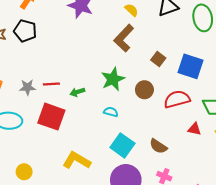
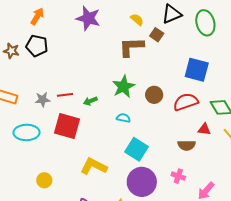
brown L-shape: (124, 38) -> (131, 47), turned 48
brown square: (158, 59) -> (157, 35), moved
brown semicircle: (158, 146) -> (187, 145), moved, turned -30

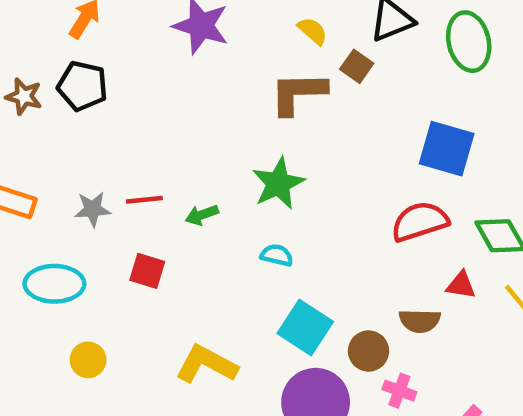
brown circle: (154, 95) -> (369, 351), moved
red square: (67, 126) -> (147, 271), size x0.6
yellow circle: (44, 180) -> (88, 360), moved

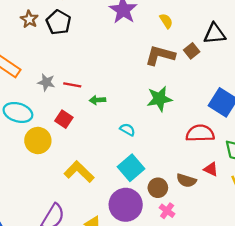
yellow semicircle: (313, 31) -> (166, 21), moved
green star: (278, 183) -> (159, 99), moved
yellow circle: (88, 360) -> (38, 141), moved, size x1.5

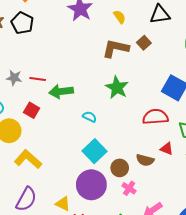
black triangle: (215, 34) -> (160, 14), moved
green star: (159, 99) -> (117, 88), turned -30
green arrow: (97, 100) -> (61, 91), size x1.6
yellow L-shape: (79, 172) -> (28, 159), moved

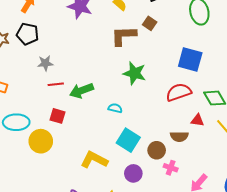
gray star: (14, 78) -> (45, 63), moved
yellow L-shape: (28, 159) -> (94, 160), moved
purple circle: (91, 185) -> (133, 173), size x0.6

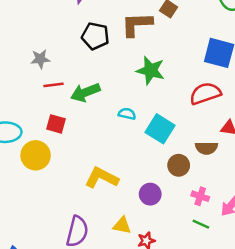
black pentagon: (27, 34) -> (95, 36), moved
cyan square: (128, 140) -> (160, 129), moved
pink cross: (171, 168) -> (200, 196), moved

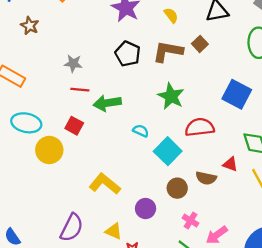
red semicircle: (205, 93) -> (200, 127), moved

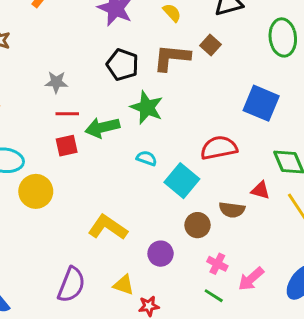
green star: (171, 96) -> (147, 107), moved
red square: (74, 126) -> (67, 146), moved, turned -36

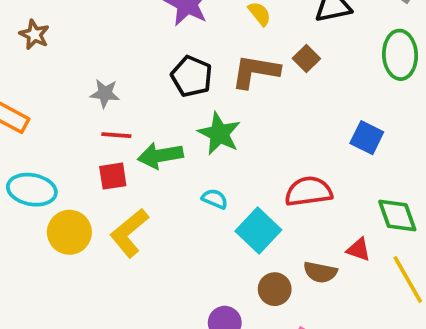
blue square: (261, 103) -> (367, 138), size x0.7
yellow L-shape: (108, 227) -> (129, 233), moved, turned -78

